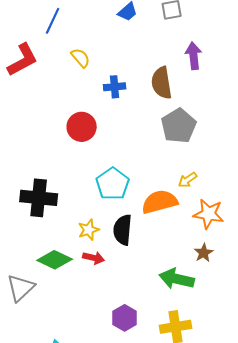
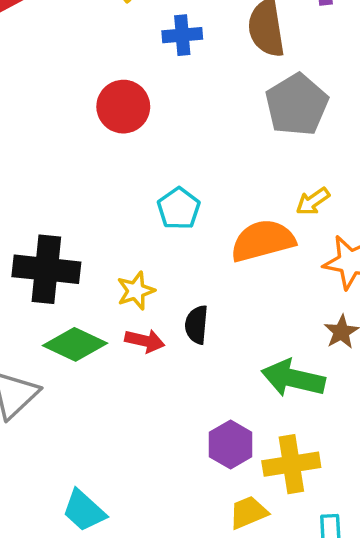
cyan pentagon: (113, 184) -> (179, 209), size x0.7
black cross: (39, 198) -> (46, 269), moved
black semicircle: (123, 230) -> (197, 325), moved, size x0.7
purple hexagon: (125, 318) -> (231, 444), moved

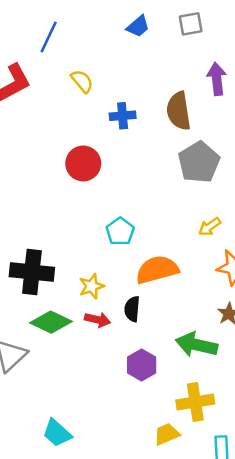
orange semicircle: (263, 241) -> (157, 270), moved
purple hexagon: (231, 444) -> (142, 365), moved

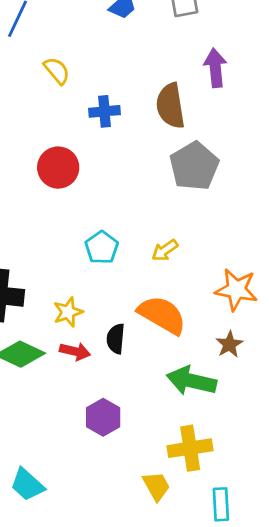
yellow arrow: (210, 227) -> (165, 250), moved
orange semicircle: (157, 270) -> (162, 315), moved, turned 45
purple hexagon: (142, 365) -> (103, 417), moved
yellow trapezoid: (167, 434) -> (156, 486), turned 84

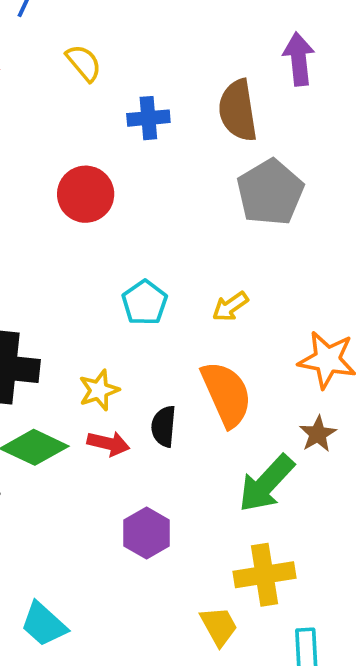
orange semicircle: (162, 315) -> (226, 394), turned 36
green arrow: (191, 381) -> (266, 483), turned -60

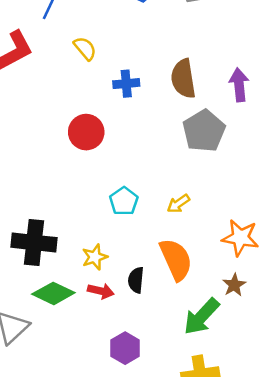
purple arrow: (299, 59) -> (239, 85), moved

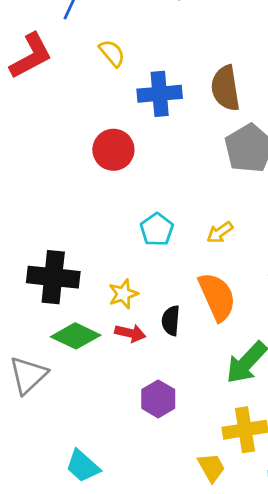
blue cross: (126, 84) -> (160, 94), size x1.4

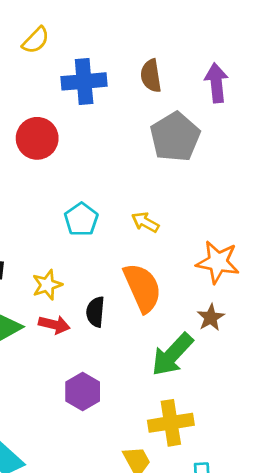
yellow semicircle: (112, 53) -> (36, 40), turned 84
brown semicircle: (225, 88) -> (151, 76), size x0.7
yellow arrow: (220, 232) -> (145, 222), turned 64

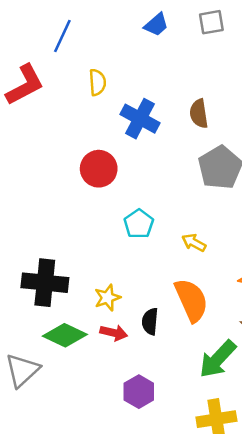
yellow semicircle: (36, 40) -> (97, 82), turned -48
blue cross: (84, 81) -> (140, 119), turned 33
cyan pentagon: (81, 219) -> (139, 224), moved

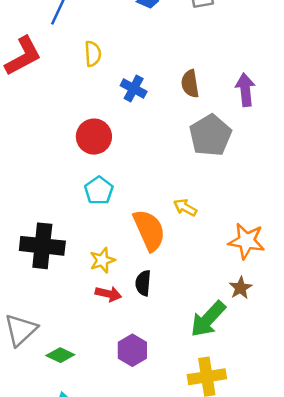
blue cross: (140, 119) -> (134, 88), size x0.7
cyan pentagon: (139, 224) -> (99, 191), moved
orange semicircle: (191, 300) -> (149, 230), moved
green diamond: (65, 335) -> (60, 355), moved, size x0.7

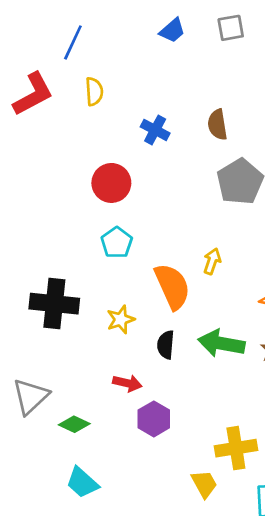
yellow semicircle: (93, 54) -> (94, 91), moved
yellow arrow: (185, 207) -> (212, 261), turned 80
red arrow: (108, 294) -> (127, 383), moved
green arrow: (208, 319) -> (221, 343), moved, turned 57

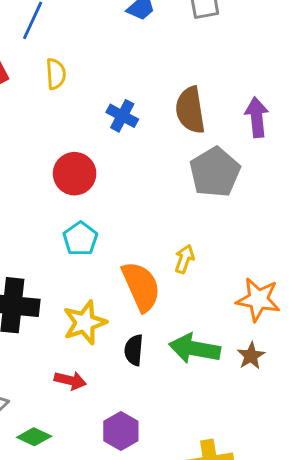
brown semicircle: (217, 125) -> (190, 110), size x1.4
yellow star: (121, 320) -> (85, 323), size x1.4
red arrow: (127, 383) -> (70, 380), moved

